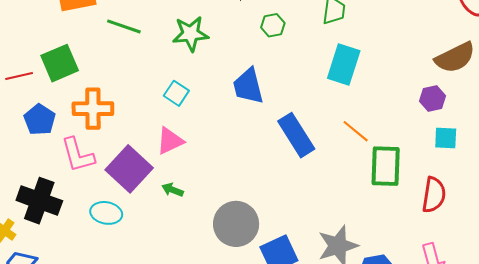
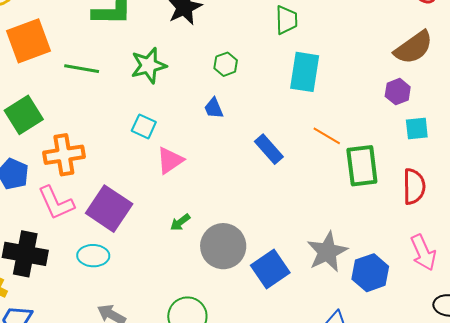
green hexagon: (273, 25) -> (226, 64), moved
blue trapezoid: (248, 86) -> (214, 108), size x0.6
blue rectangle: (296, 135) -> (269, 149), size x0.7
pink triangle: (170, 141) -> (170, 160), moved
green arrow: (172, 190) -> (180, 222), moved, turned -50

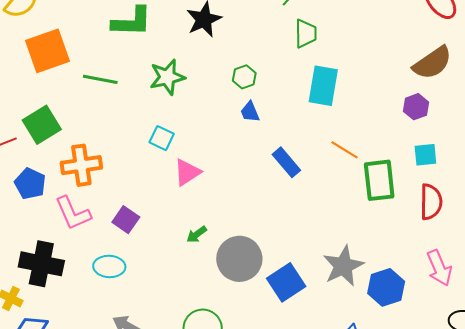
blue trapezoid: (214, 108) -> (250, 112), moved
cyan square: (417, 129) -> (425, 155), moved
purple square: (109, 209) -> (126, 220), size x0.6

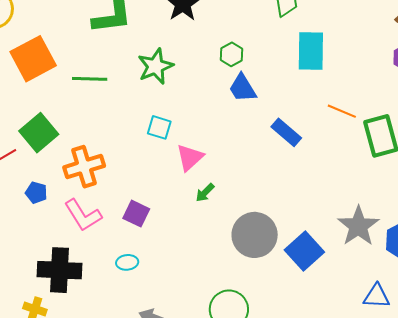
blue trapezoid: (250, 112) -> (242, 88), size x1.4
blue pentagon: (30, 184) -> (36, 193), size x0.7
green arrow: (197, 234) -> (205, 193), moved
cyan ellipse: (109, 266) -> (127, 262), size x0.7

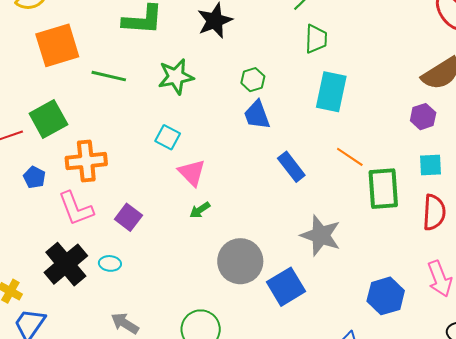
pink triangle: (190, 157) -> (192, 173), turned -44
gray star: (358, 226) -> (321, 235), moved, turned -30
black cross: (60, 270) -> (66, 264), moved, turned 36

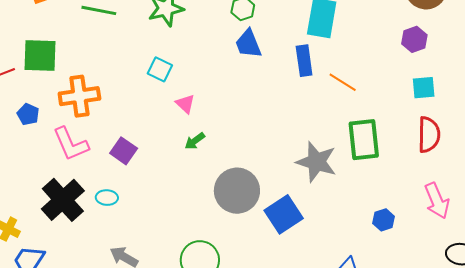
green square: (48, 119) -> (40, 55), turned 33
blue rectangle: (291, 167) -> (304, 61), moved, turned 32
pink triangle: (192, 173) -> (185, 104), size x0.7
green rectangle: (383, 189) -> (364, 140), moved
blue hexagon: (386, 296) -> (384, 220), size x0.6

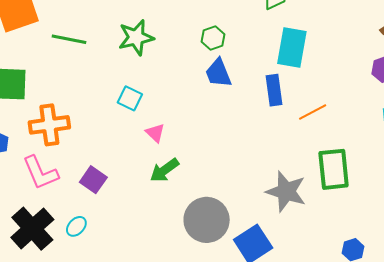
orange line: (343, 82) -> (313, 112), turned -60
green arrow: (195, 141) -> (164, 170), size x1.4
cyan ellipse: (107, 198) -> (76, 226), turned -50

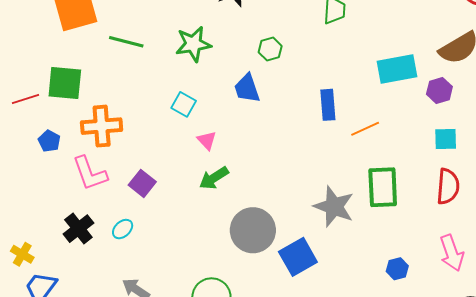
cyan rectangle: (292, 48) -> (397, 69), moved, turned 66
blue trapezoid: (218, 73) -> (247, 88), moved
black cross: (32, 229) -> (78, 229), size x0.7

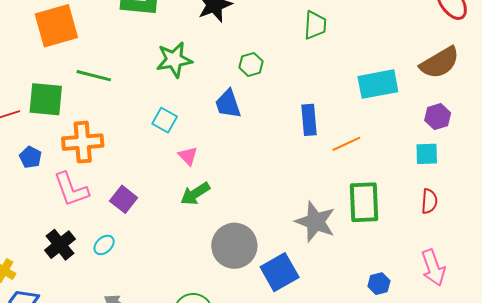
green line: (126, 42) -> (94, 76), moved
purple hexagon: (439, 90) -> (438, 117), moved
red semicircle: (448, 186) -> (429, 201), size x0.7

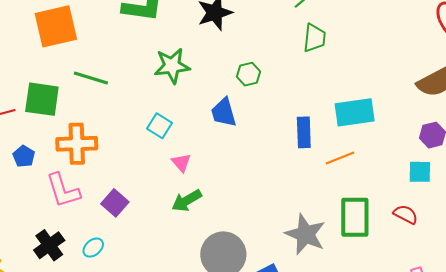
cyan rectangle: (378, 84) -> (355, 112), moved
red semicircle: (429, 201) -> (406, 214), moved, turned -70

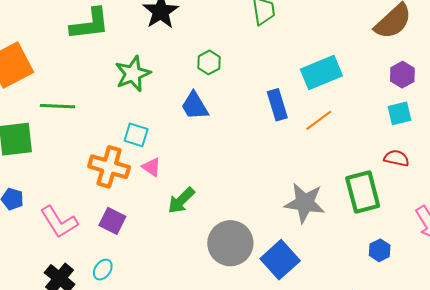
orange cross: (77, 144) -> (109, 167), moved, turned 33
pink triangle: (181, 163) -> (151, 167), moved
green rectangle: (355, 217) -> (363, 192), moved

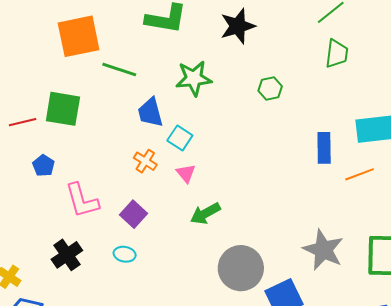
green line: (57, 106) -> (119, 69), moved
blue trapezoid: (195, 106) -> (150, 112), moved
orange cross: (109, 167) -> (145, 161), size x0.6
cyan ellipse: (103, 270) -> (125, 254), moved, turned 50

